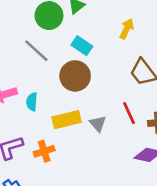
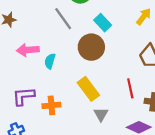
yellow rectangle: (67, 120) -> (88, 89), moved, turned 55
gray triangle: (98, 124) -> (101, 114), moved

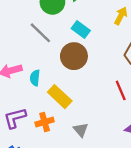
yellow rectangle: (88, 89) -> (60, 97), moved
gray triangle: (101, 114) -> (81, 130), moved

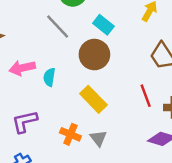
yellow rectangle: (60, 97) -> (93, 99), moved
orange cross: (45, 122) -> (70, 134), moved, turned 36

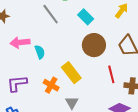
brown circle: (94, 55) -> (94, 45), moved
cyan semicircle: (49, 77) -> (40, 52), turned 144
orange cross: (70, 134) -> (51, 85), moved

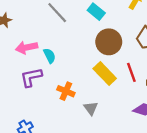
yellow rectangle: (71, 73) -> (105, 73), moved
purple L-shape: (17, 83) -> (31, 77), moved

